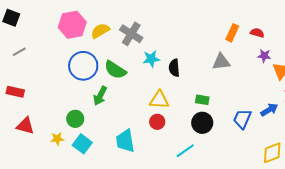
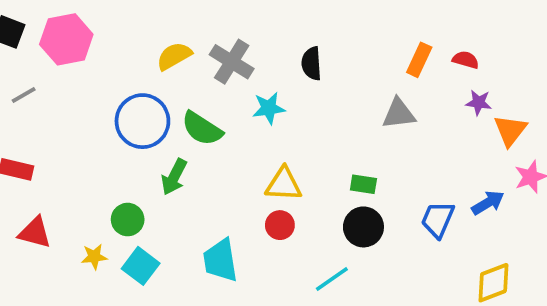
pink hexagon: (72, 25) -> (66, 39), moved
black semicircle: (174, 68) -> (311, 64), moved

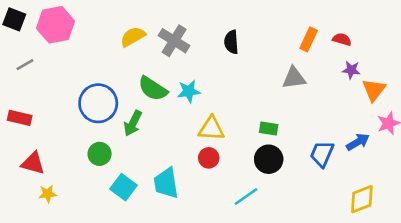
cyan star: (269, 108) -> (189, 91), moved
blue circle: (142, 121) -> (98, 103), moved
yellow star: (94, 257) -> (48, 194), moved
cyan square: (141, 266) -> (123, 187), moved

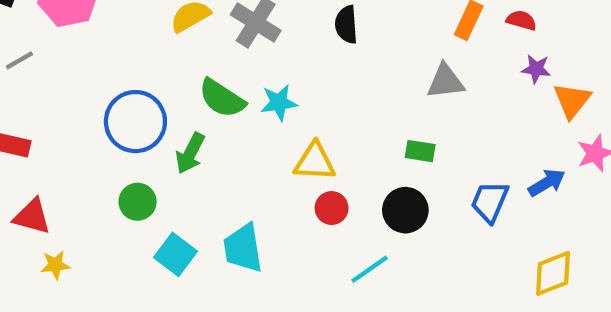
green rectangle: (269, 129) -> (420, 151), moved
red circle: (209, 158) -> (332, 208), moved

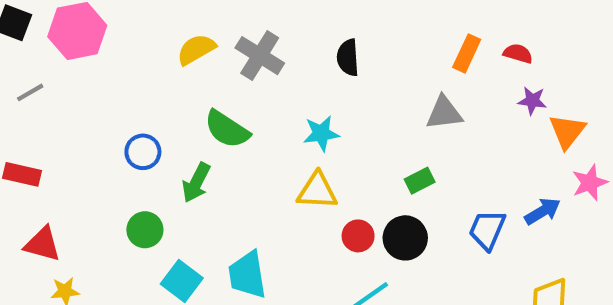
cyan star: (279, 103) -> (321, 133), moved
blue circle: (135, 122) -> (143, 152), size x0.6
green rectangle: (420, 151) -> (420, 181), turned -36
red circle: (332, 208) -> (358, 236), moved

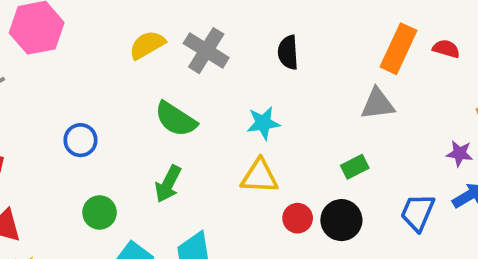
orange rectangle: (467, 53) -> (399, 49), size x1.4
purple star: (532, 101) -> (459, 153), moved
blue circle: (143, 152) -> (80, 140), moved
green arrow: (196, 183) -> (168, 184), moved

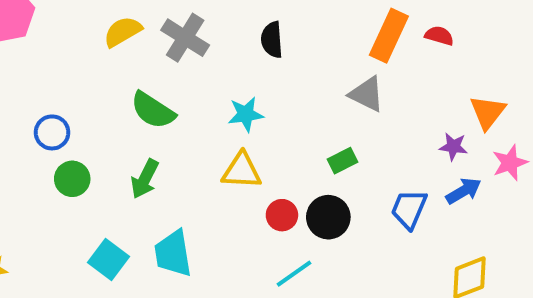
gray triangle: (378, 104) -> (367, 94), turned 33
green circle: (100, 212) -> (72, 179), moved

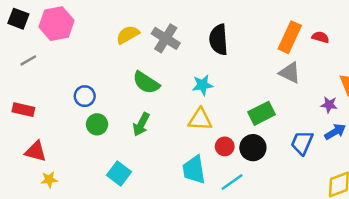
black semicircle: (272, 40) -> (219, 40), size x1.4
gray triangle: (367, 94) -> (290, 73), moved
green rectangle: (342, 161) -> (262, 113), size x1.5
cyan trapezoid: (173, 253) -> (194, 170), moved

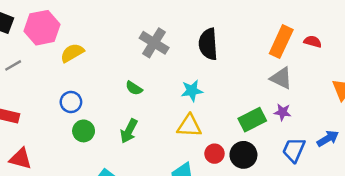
yellow semicircle: (128, 35) -> (72, 53), moved
green semicircle: (146, 83) -> (134, 88), size x0.6
purple star: (329, 105) -> (282, 112), moved

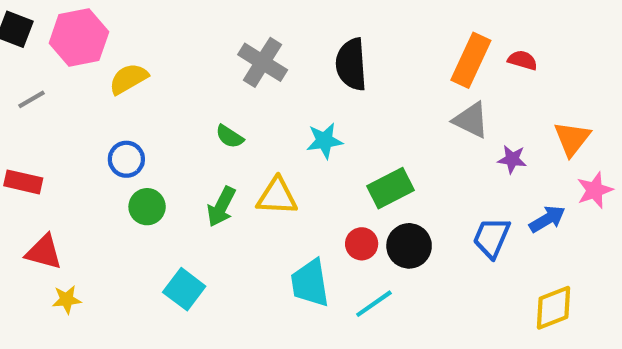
purple star: (282, 112) -> (512, 159), moved
green rectangle: (252, 120) -> (390, 188), moved
yellow triangle: (189, 126) -> (277, 196), moved

